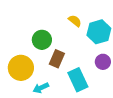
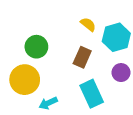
green circle: (42, 40) -> (36, 47), moved
brown rectangle: (57, 59) -> (82, 57), moved

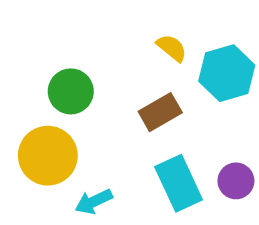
brown rectangle: (82, 57) -> (160, 112), turned 36
purple circle: (121, 73) -> (236, 181), moved

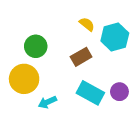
cyan rectangle: (179, 183) -> (90, 93), turned -36

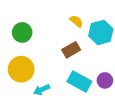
green circle: (36, 46) -> (22, 32), moved

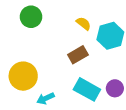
green circle: (22, 32) -> (31, 17), moved

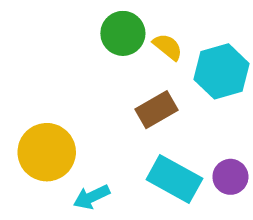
green circle: (31, 17) -> (123, 33), moved

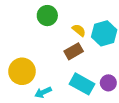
green circle: (123, 33) -> (47, 16), moved
yellow semicircle: (168, 47) -> (79, 30), moved

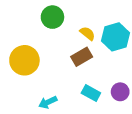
yellow circle: (22, 71) -> (24, 60), moved
cyan rectangle: (82, 84) -> (91, 93), size x0.7

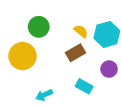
green circle: (52, 17) -> (39, 27), moved
purple circle: (120, 92) -> (109, 69), moved

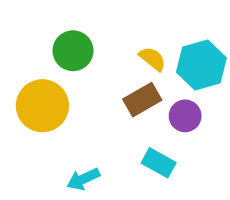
purple circle: (109, 69) -> (185, 116), moved

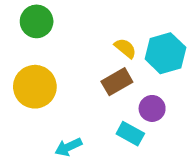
green circle: (73, 51) -> (37, 21), moved
purple circle: (185, 116) -> (152, 108), moved

